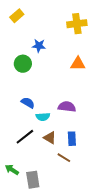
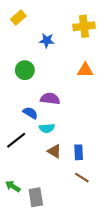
blue star: (39, 46) -> (47, 41), moved
purple semicircle: (67, 107) -> (50, 99), moved
black line: (25, 137) -> (16, 140), moved
brown line: (64, 158) -> (82, 178), moved

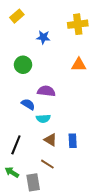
black line: (16, 140) -> (16, 145), moved, turned -30
brown line: (82, 178) -> (47, 164), moved

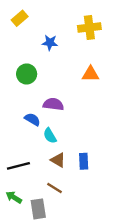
cyan semicircle: (43, 118) -> (50, 136), turned 64
black line: (16, 145) -> (18, 166), turned 54

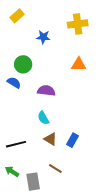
blue semicircle: (32, 119) -> (14, 83), moved
blue rectangle: (84, 161) -> (73, 140), turned 32
brown line: (55, 188) -> (55, 168), moved

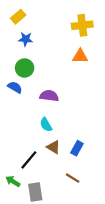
blue star: (43, 37) -> (26, 39), moved
orange triangle: (79, 64) -> (80, 56), moved
black line: (16, 144) -> (29, 160), moved, turned -36
brown line: (55, 168) -> (73, 178), moved

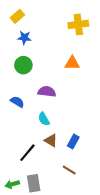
orange triangle: (80, 56) -> (72, 63), moved
blue semicircle: (15, 87) -> (17, 102), moved
green arrow: (13, 181) -> (12, 184), moved, turned -48

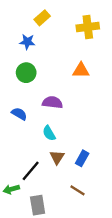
yellow rectangle: (17, 16) -> (42, 18), moved
brown triangle: (51, 140) -> (57, 157), turned 32
green arrow: (12, 184) -> (11, 189), moved

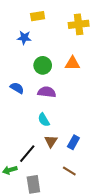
yellow rectangle: (42, 18) -> (38, 16), turned 32
green circle: (26, 73) -> (43, 65), moved
blue semicircle: (19, 114) -> (17, 88), moved

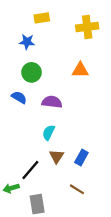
green circle: (43, 65) -> (32, 72), moved
cyan semicircle: (44, 120) -> (49, 133), turned 56

